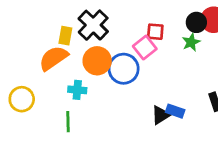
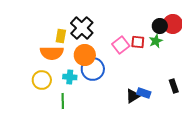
red square: (155, 32) -> (138, 42), moved
orange semicircle: (53, 58) -> (52, 53), turned -145
blue circle: (124, 69) -> (93, 69), moved
yellow circle: (22, 99) -> (42, 80), moved

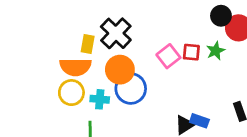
black circle: (160, 26) -> (221, 16), moved
yellow circle: (42, 80) -> (71, 93), moved

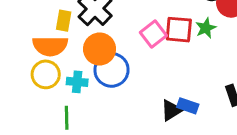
red square: (191, 52) -> (179, 30), size x1.4

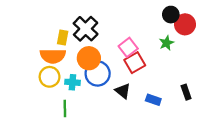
red square: (179, 30) -> (135, 63), moved, turned -35
black triangle: (171, 110) -> (123, 91), moved, turned -49

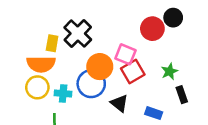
red circle: (185, 24) -> (152, 29), moved
green star: (166, 43) -> (170, 71), moved
pink square: (128, 47) -> (125, 54), turned -30
orange circle: (89, 58) -> (100, 67), moved
black rectangle: (186, 92) -> (182, 95), moved

